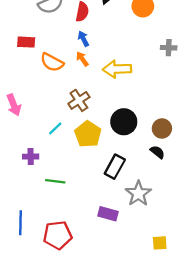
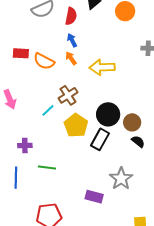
red rectangle: (26, 42) -> (21, 53), moved
cyan line: (55, 128) -> (48, 110), moved
brown circle: (162, 128) -> (132, 122), moved
black rectangle: (115, 167) -> (100, 139), moved
blue line: (21, 223) -> (16, 178), moved

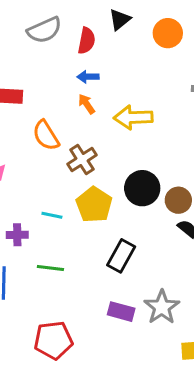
blue arrow: (72, 40) -> (88, 77), turned -64
orange semicircle: (44, 61) -> (46, 135), moved, turned 30
cyan line: (48, 110) -> (52, 215), moved, turned 56
black rectangle: (100, 139) -> (121, 256), moved
gray star: (121, 179) -> (162, 307), moved

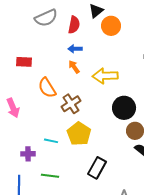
orange circle: (168, 33) -> (111, 26), moved
black circle: (142, 188) -> (124, 108), moved

